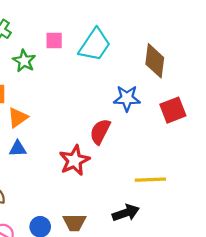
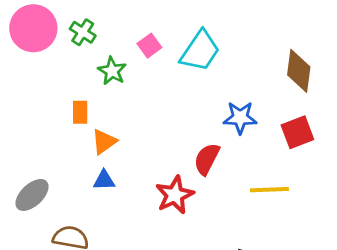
pink square: (54, 41) -> (149, 46), turned -36
brown diamond: (155, 61) -> (299, 71), moved
yellow line: (150, 180) -> (269, 190), moved

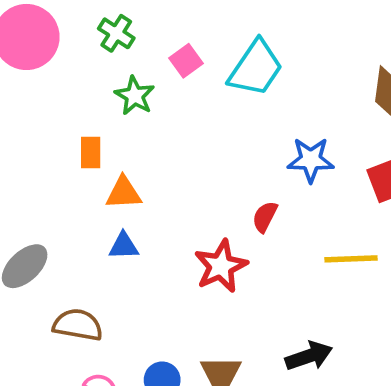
green cross: (83, 32) -> (116, 33), moved
orange triangle: (104, 142) -> (124, 193), turned 32
red semicircle: (207, 159) -> (265, 217), size x0.7

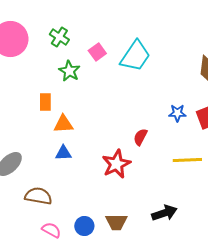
blue star: (311, 160) -> (177, 113), moved, size x0.7

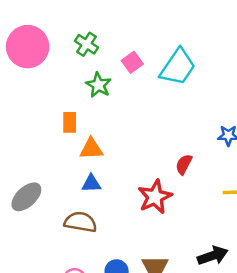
brown semicircle: (38, 196) -> (80, 222), moved

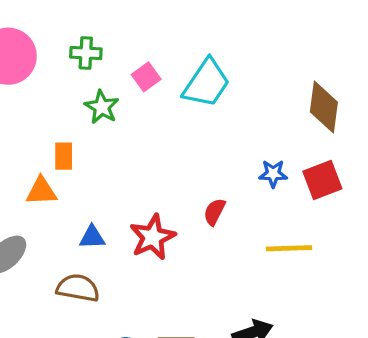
green cross: (86, 44) -> (86, 53), turned -30
orange triangle: (91, 149) -> (41, 191), moved
red star: (155, 197) -> (153, 237), moved

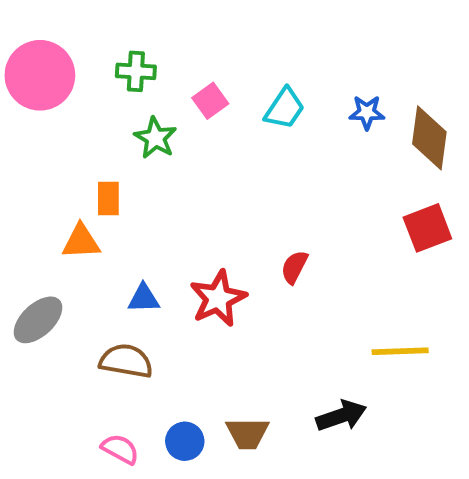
cyan trapezoid: (206, 83) -> (285, 109), size x0.7
blue star: (273, 174) -> (367, 112), moved
yellow line: (289, 248) -> (400, 351), moved

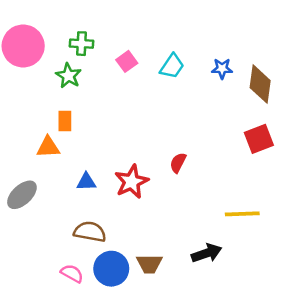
green star: (155, 138) -> (68, 76), moved
brown semicircle: (126, 361) -> (90, 232), moved
blue circle: (185, 441) -> (111, 269), size x1.5

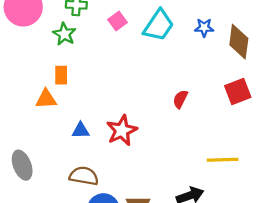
cyan trapezoid: (172, 66) -> (159, 25), size x1.4
red semicircle: (178, 163) -> (180, 99), moved
gray ellipse: (22, 195) -> (22, 165), moved, turned -68

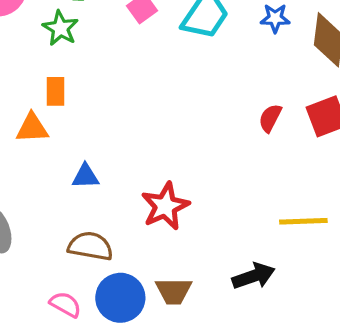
red semicircle: (180, 99) -> (270, 118), moved
red star: (122, 130) -> (165, 206), moved

